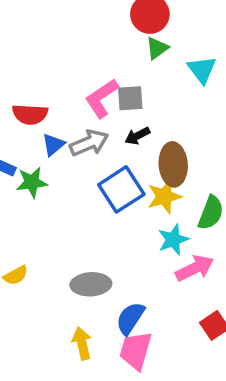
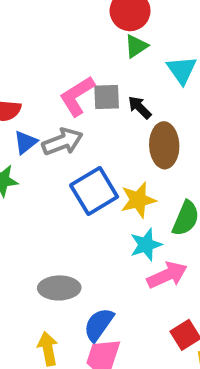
black arrow: (137, 136) -> (140, 107), moved, turned 70
brown ellipse: (173, 164) -> (164, 145), moved

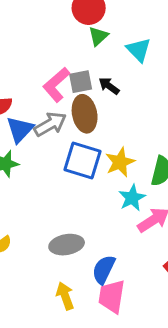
blue triangle: (25, 142) -> (20, 129), size x1.4
brown ellipse: (164, 145) -> (85, 114), moved
blue square: (94, 191) -> (83, 160), turned -33

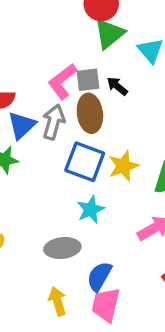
green triangle: (98, 36) -> (109, 34), size x1.5
gray arrow: (50, 124) -> (54, 122), turned -48
cyan star: (132, 198) -> (91, 210), moved

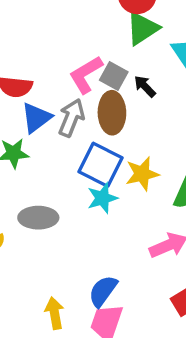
gray square: (88, 80) -> (114, 76), turned 30
cyan star: (91, 210) -> (102, 198), moved
gray ellipse: (62, 248) -> (38, 218), moved

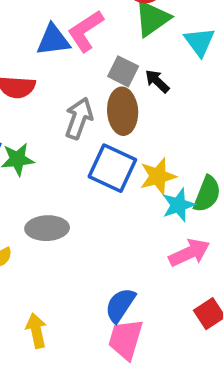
pink L-shape: (86, 75) -> (86, 31), moved
blue triangle: (36, 118) -> (53, 40), moved, turned 32
cyan star: (102, 198) -> (178, 205), moved
yellow arrow: (54, 313) -> (36, 331), moved

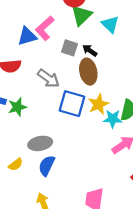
brown ellipse: (123, 111) -> (88, 72), moved
gray arrow: (79, 118) -> (49, 78), turned 115
cyan star: (178, 205) -> (113, 119), turned 30
blue semicircle: (120, 305) -> (47, 166), moved

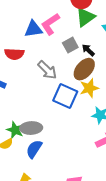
gray square: (70, 48) -> (70, 45), turned 35
brown ellipse: (88, 72) -> (84, 69), turned 45
yellow star: (98, 104) -> (89, 88), moved
green star: (17, 107) -> (15, 130), moved, turned 30

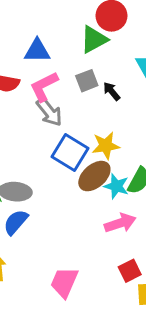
green triangle: (85, 17) -> (94, 39), moved
pink L-shape: (50, 24) -> (44, 87), moved
brown ellipse: (84, 69) -> (94, 176), moved

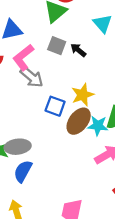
gray square: (87, 81) -> (57, 46), turned -36
blue square: (70, 152) -> (55, 106), size x0.7

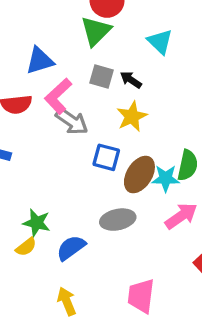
yellow star: (83, 95) -> (132, 116), moved
gray ellipse: (18, 147) -> (118, 220), moved
blue semicircle: (23, 171) -> (71, 248), turned 30

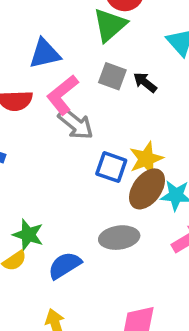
yellow star: (132, 116) -> (146, 159), moved

